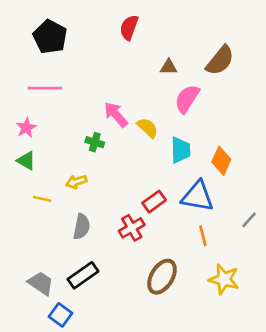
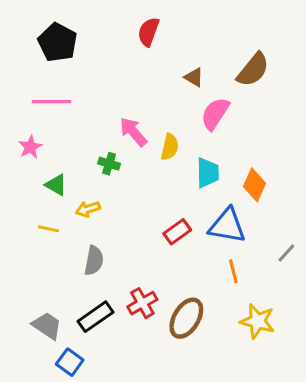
brown triangle: (169, 67) -> (194, 77), turned 30
yellow semicircle: (147, 128) -> (170, 147), turned 60
green triangle: (26, 161) -> (56, 185), moved
red cross: (132, 228) -> (142, 303), moved

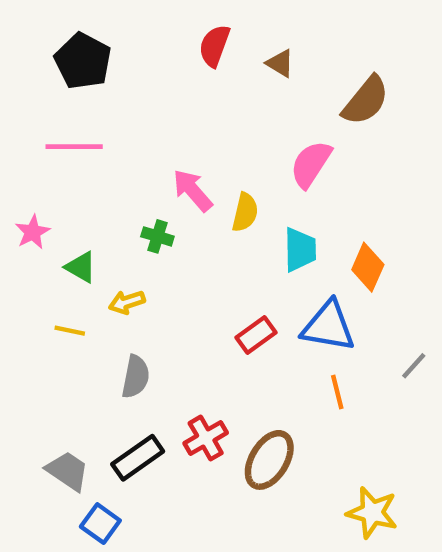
brown triangle: (194, 77) -> (280, 63), moved
pink star: (30, 147) -> (33, 232), moved
yellow star: (258, 321) -> (372, 513), moved

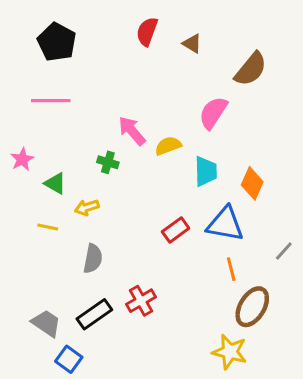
yellow semicircle: (245, 212) -> (168, 146), turned -124
brown ellipse: (269, 460) -> (252, 307), moved
yellow star: (372, 513) -> (230, 352), moved

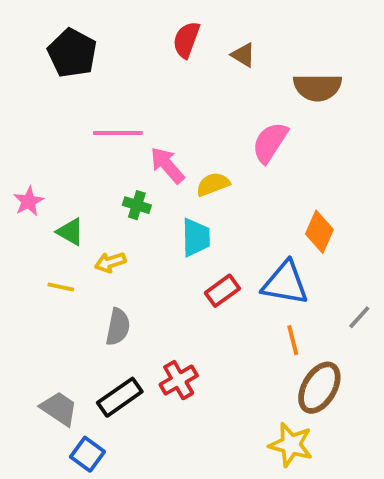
brown semicircle: (251, 69) -> (317, 87), turned 51
pink line: (51, 101) -> (118, 133), moved
cyan trapezoid: (206, 171) -> (196, 237), moved

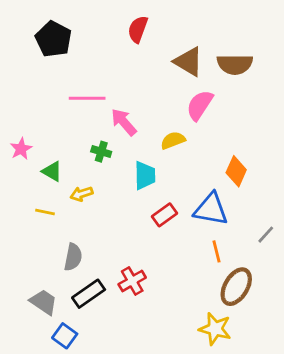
brown triangle: (243, 55) -> (188, 62), moved, size x1.6
yellow semicircle: (213, 184) -> (173, 140), moved
gray semicircle: (118, 327) -> (73, 257), moved

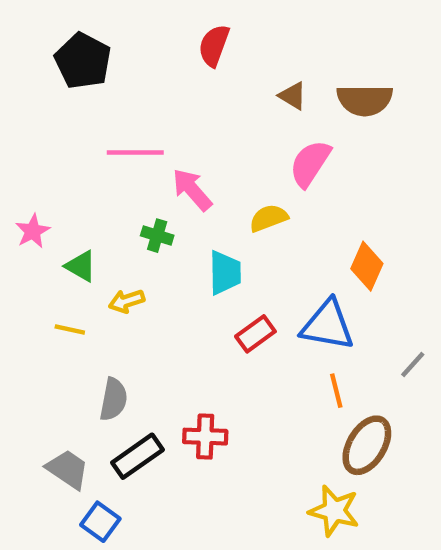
brown triangle: (188, 62) -> (293, 96), size x0.6
red cross: (132, 281) -> (205, 437), turned 32

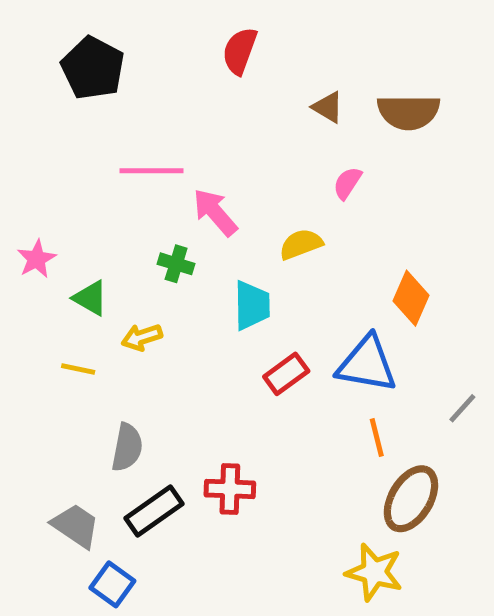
pink semicircle: (310, 163) -> (347, 183), size x0.6

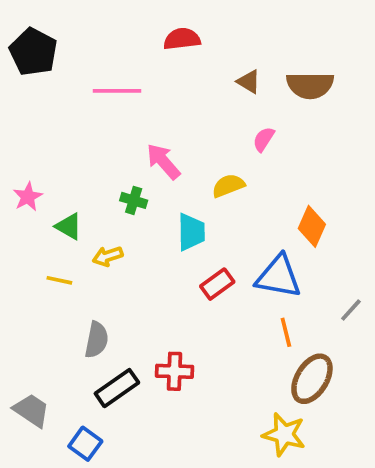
red semicircle: (240, 51) -> (182, 39), turned 63
black pentagon: (93, 68) -> (33, 52), moved
pink line: (152, 171) -> (117, 91), moved
gray trapezoid: (76, 526) -> (32, 410), moved

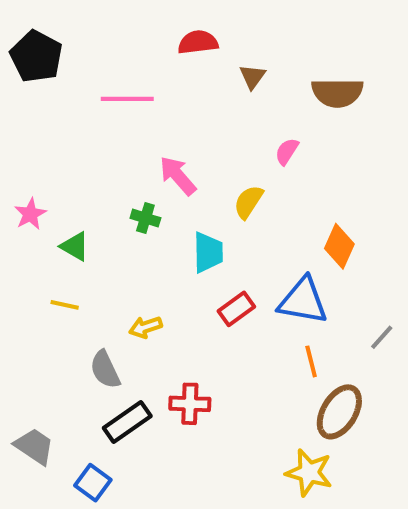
brown triangle: (249, 82) -> (252, 77), moved, turned 35
yellow semicircle: (228, 186) -> (248, 202), turned -36
yellow arrow: (108, 256) -> (145, 327), moved
gray semicircle: (97, 340) -> (105, 370), turned 144

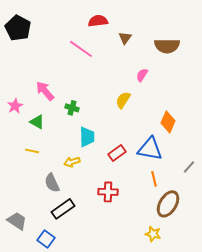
pink line: (127, 99) -> (81, 49), moved, turned 35
pink arrow: (178, 176) -> (45, 91), moved
cyan trapezoid: (208, 252) -> (87, 137), moved
red cross: (190, 404) -> (108, 192), moved
yellow star: (309, 473) -> (153, 234), size x0.7

